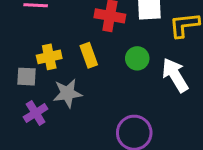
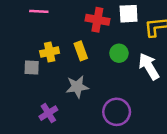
gray star: (67, 93) -> (77, 87), moved
purple cross: (36, 113) -> (48, 113), moved

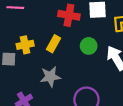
yellow rectangle: (81, 51) -> (54, 44), turned 49

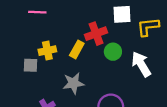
red cross: (69, 15) -> (96, 34), moved, turned -30

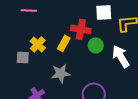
red cross: (96, 34) -> (81, 29), turned 30
yellow cross: (47, 51) -> (38, 44), turned -35

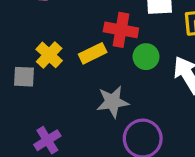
yellow rectangle: (64, 43) -> (93, 53), turned 35
gray star: (61, 73) -> (113, 102), moved

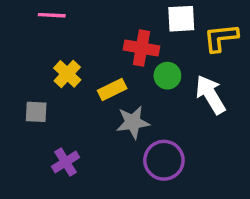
yellow rectangle: (93, 53) -> (112, 89), moved
gray square: (24, 77) -> (36, 112), moved

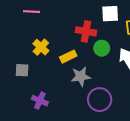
purple cross: (66, 162) -> (40, 101), turned -35

